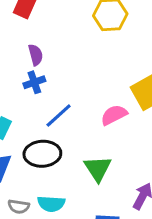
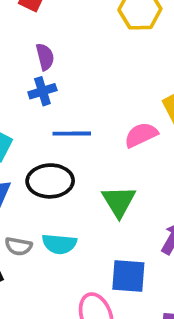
blue line: (59, 115) -> (72, 134), turned 40

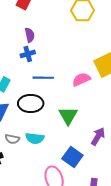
blue square: (128, 276) -> (72, 157), turned 30

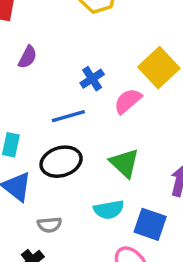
purple semicircle: (30, 35) -> (28, 57), turned 56
blue cross: (28, 54) -> (92, 79), moved
cyan semicircle: (35, 138) -> (109, 210), moved

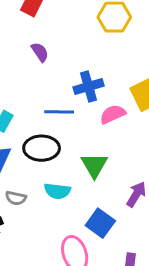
purple semicircle: (28, 57) -> (40, 52), turned -78
blue cross: (92, 79) -> (89, 86), size x1.4
cyan semicircle: (109, 210) -> (57, 191), moved

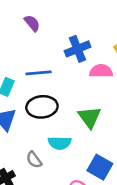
blue line: (59, 112) -> (39, 73), moved
pink semicircle: (113, 114) -> (101, 71), turned 30
gray semicircle: (16, 198) -> (34, 160), moved, turned 48

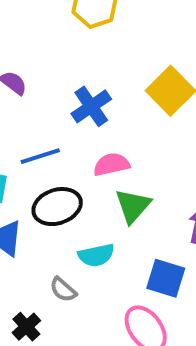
pink semicircle: (101, 71) -> (111, 164), moved
green triangle: (90, 117) -> (133, 206), turned 30

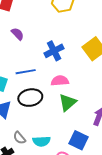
cyan semicircle: (96, 255) -> (42, 141), moved
gray semicircle: (63, 290) -> (19, 138), moved

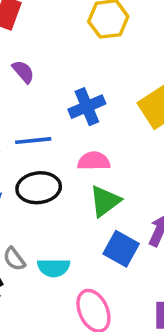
blue square: (79, 140) -> (121, 249), moved

